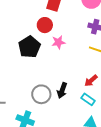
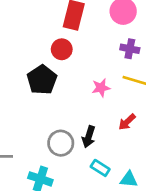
pink star: (58, 42) -> (101, 88), moved
cyan rectangle: (88, 99) -> (100, 168), moved

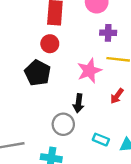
pink star: (101, 88) -> (89, 71), size x1.5
black arrow: (89, 137) -> (78, 103), moved

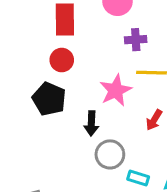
black arrow: (78, 103) -> (91, 123), moved
gray circle: (63, 124) -> (110, 154), moved

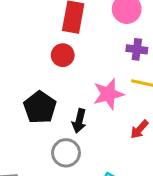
black pentagon: (49, 99) -> (40, 107), moved
gray circle: (110, 154) -> (66, 153), moved

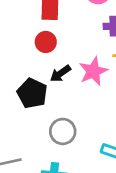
black arrow: (79, 121) -> (60, 74), moved, turned 50

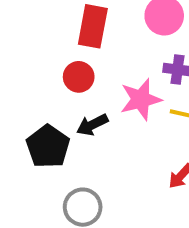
pink star: (93, 71) -> (141, 99), moved

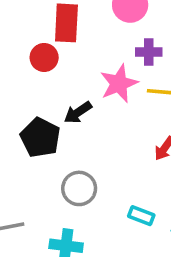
red circle: (79, 77) -> (44, 57), moved

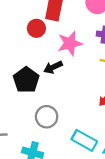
pink star: (119, 84) -> (70, 43), moved
cyan rectangle: (141, 216) -> (84, 140), size x1.5

